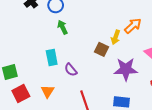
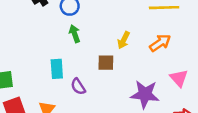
yellow arrow: (116, 37) -> (124, 40), moved
brown square: (102, 49) -> (106, 63), moved, turned -32

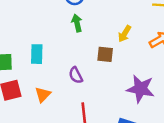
cyan rectangle: (57, 69) -> (37, 54), moved

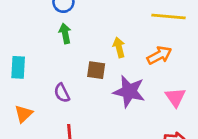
yellow arrow: (125, 34) -> (119, 47), turned 133
purple star: (140, 89) -> (129, 91), moved

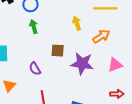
yellow arrow: (119, 47) -> (77, 23), moved
pink triangle: (175, 97) -> (115, 65), turned 49

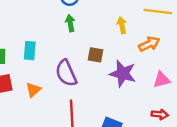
purple semicircle: (35, 69) -> (66, 73), size x1.6

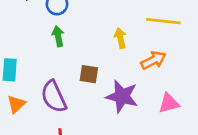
orange triangle: (33, 90) -> (16, 104), moved

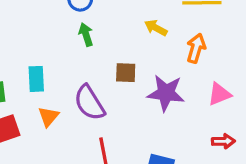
yellow arrow: (120, 38) -> (156, 28), turned -42
orange arrow: (153, 60) -> (196, 48), turned -40

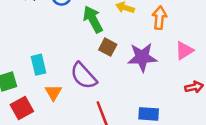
green arrow: (86, 34) -> (93, 19), moved, size x1.5
brown square: (126, 73) -> (108, 47), turned 36

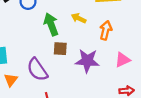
brown square: (108, 47) -> (60, 49), turned -32

